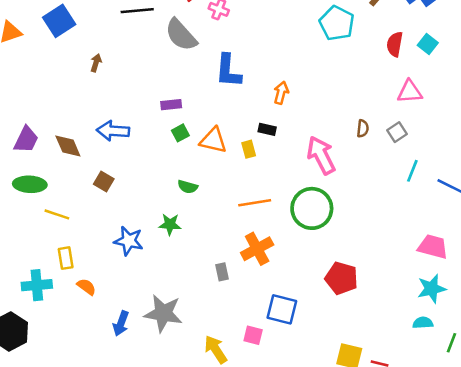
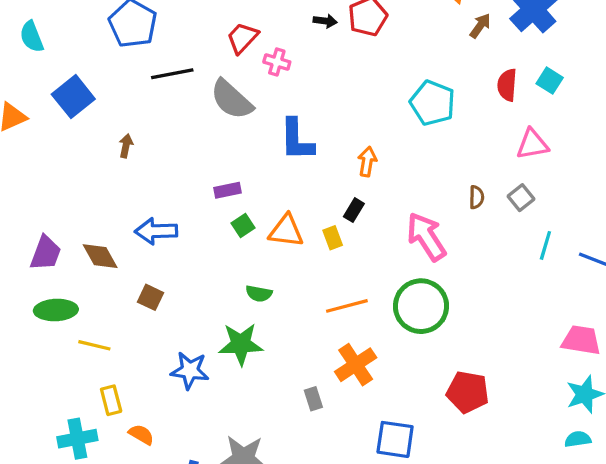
cyan pentagon: (337, 23) -> (433, 103), moved
black rectangle: (267, 129) -> (354, 210), turned -66
green star: (170, 224) -> (241, 344), size x1.5

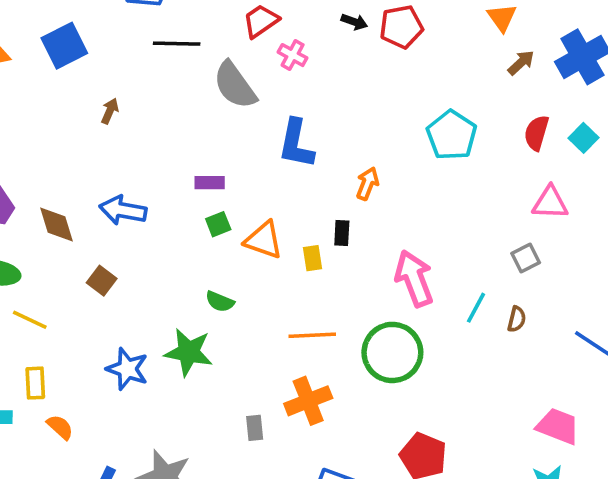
brown semicircle: (476, 197) -> (517, 319), moved
black rectangle: (354, 210) -> (342, 233), turned -40
cyan line: (545, 245) -> (476, 308), moved

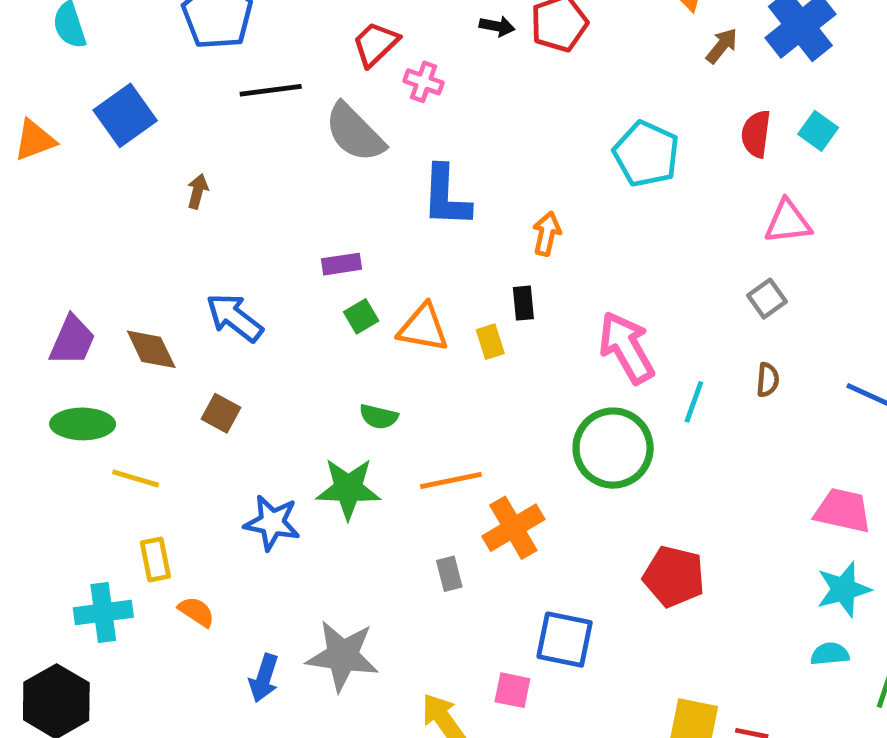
blue arrow: (123, 210) -> (234, 318), turned 36
cyan line: (476, 308) -> (694, 402), moved
orange line: (312, 335) -> (451, 480), moved

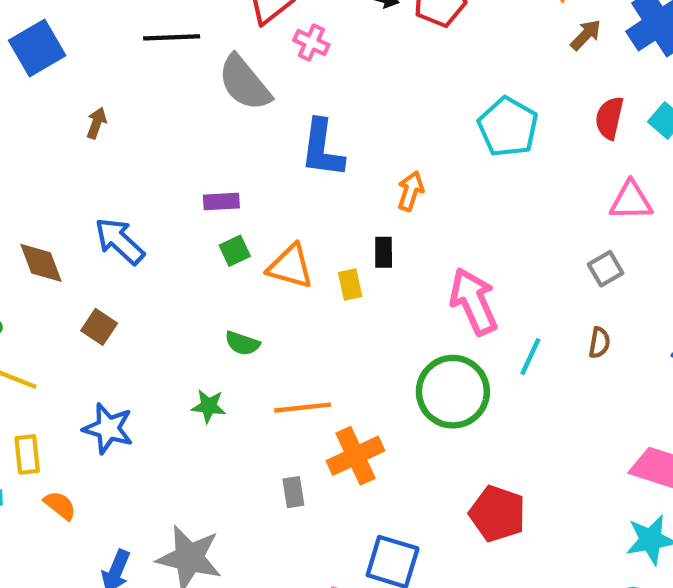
green star: (348, 489) -> (209, 406), size x0.6
blue star: (272, 523) -> (108, 428), moved

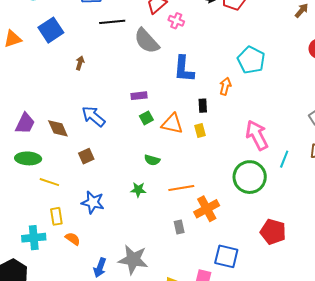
cyan pentagon: (508, 127) -> (251, 60), moved
black rectangle: (384, 252) -> (203, 106), moved
brown square: (99, 327) -> (86, 156), turned 35

